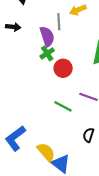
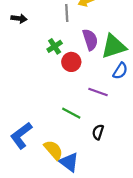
purple semicircle: (47, 36) -> (90, 40), moved
green line: (63, 106) -> (71, 113), moved

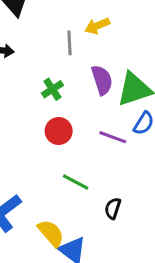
red circle: (71, 62) -> (59, 131), moved
purple line: (98, 92) -> (113, 137), moved

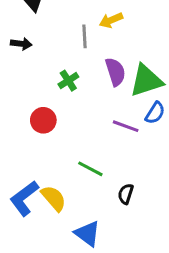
red circle: (59, 131) -> (43, 120), moved
yellow semicircle: (51, 233) -> (54, 198), moved

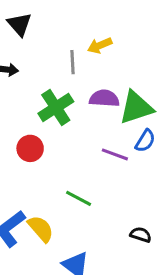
purple semicircle: (115, 72) -> (104, 98), turned -68
green cross: (68, 81) -> (56, 108), size x1.6
black semicircle: (126, 194) -> (141, 235), moved, turned 90

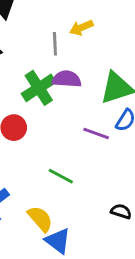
purple semicircle: (104, 98) -> (67, 79), moved
yellow semicircle: (41, 229) -> (40, 219), moved

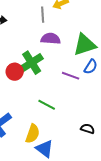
green cross: (39, 88) -> (32, 63), moved
yellow semicircle: (40, 219) -> (33, 134), turned 60

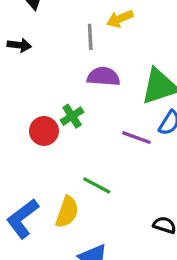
green cross: (32, 63) -> (72, 116), size x0.6
yellow semicircle: (33, 134) -> (67, 212), moved

